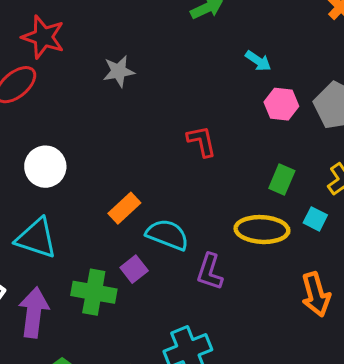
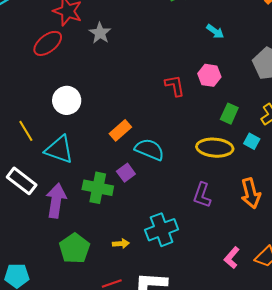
gray star: (119, 71) -> (100, 33), moved, turned -30
pink hexagon: (281, 104) -> (209, 75), moved
purple L-shape: (210, 272) -> (202, 195), moved

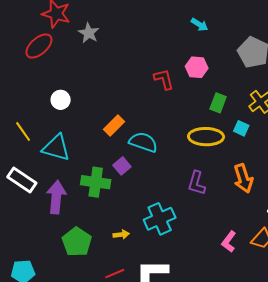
white circle: (67, 100) -> (61, 100), size x0.7

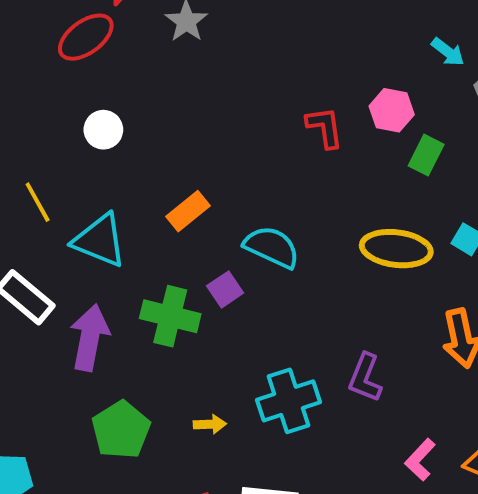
cyan arrow: (200, 25) -> (448, 52), moved
white circle: (61, 100) -> (103, 130), moved
green rectangle: (218, 103) -> (426, 155), moved
orange rectangle: (114, 126) -> (188, 211), moved
purple L-shape: (197, 183) -> (365, 378), moved

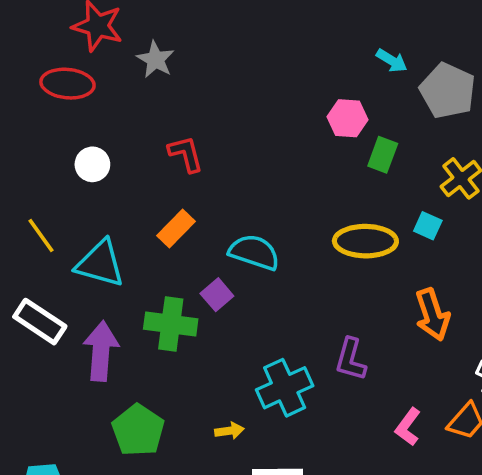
red ellipse: (86, 37) -> (67, 84), turned 48
red L-shape: (325, 127) -> (186, 154), moved
yellow arrow: (210, 424) -> (229, 431), moved

